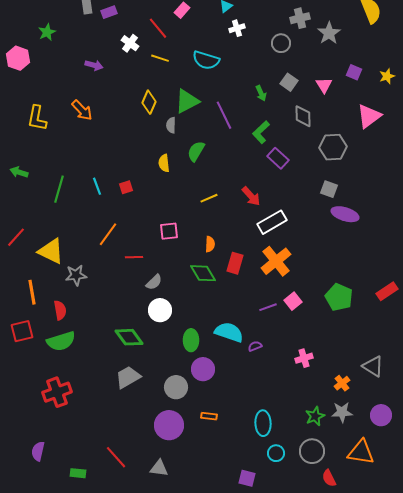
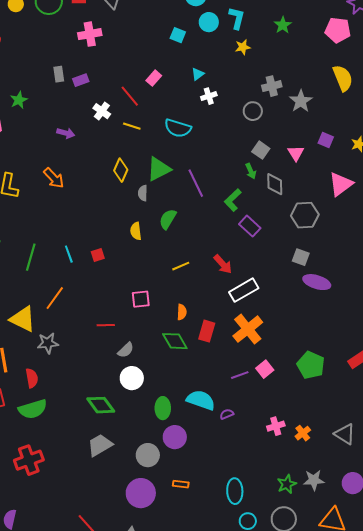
green arrow: (261, 93) -> (251, 171), moved
orange line: (108, 234) -> (55, 298), moved
orange cross: (342, 383) -> (303, 433), moved

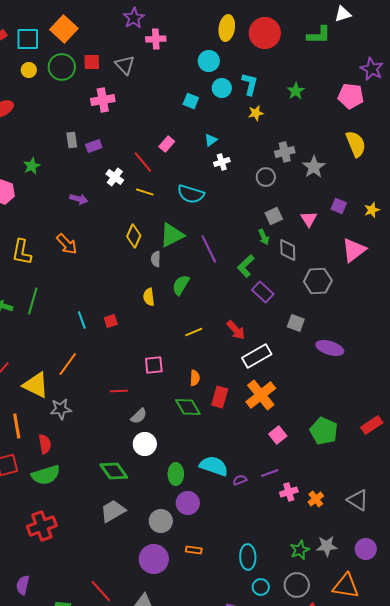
gray square: (261, 150) -> (274, 216), turned 30
green line: (31, 257) -> (33, 301), moved
gray square: (301, 257) -> (296, 323), moved
purple line: (240, 375) -> (270, 473), moved

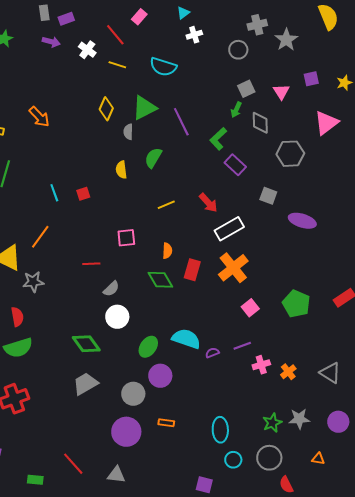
purple arrow: (79, 199) -> (51, 42), moved
purple square: (339, 206) -> (311, 79), turned -35
green arrow: (264, 237) -> (236, 110), turned 49
green ellipse: (176, 474) -> (148, 347), turned 35
orange triangle: (346, 586) -> (318, 459), size x0.5

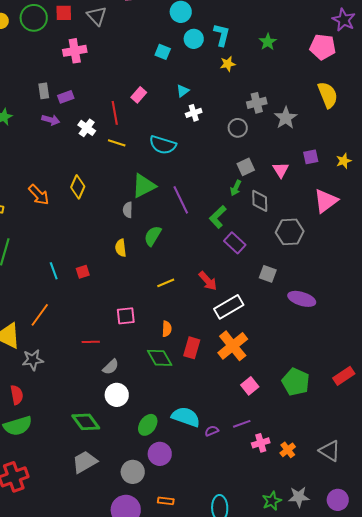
red line: (115, 35) -> (115, 113), turned 30
yellow diamond: (106, 109) -> (78, 187), moved

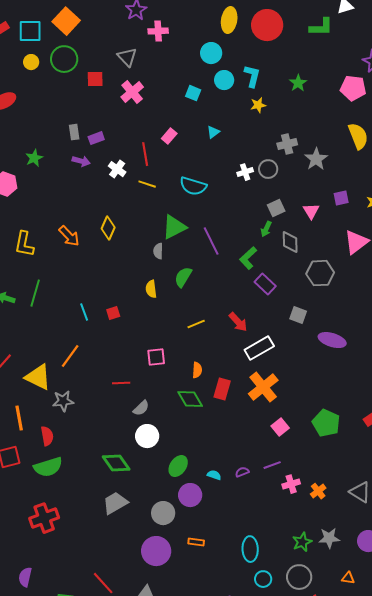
red square: (64, 13) -> (95, 79), moved
pink cross: (75, 51) -> (132, 92), moved, turned -30
white cross: (194, 113) -> (245, 172), moved
cyan semicircle: (186, 417) -> (214, 475), moved, size x0.5

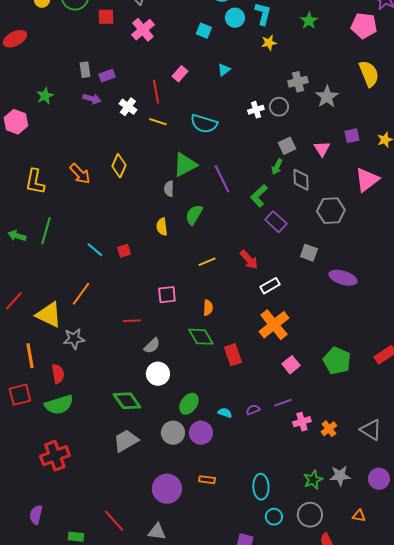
cyan line: (84, 312) -> (95, 250), turned -30
white rectangle: (259, 348) -> (270, 286), size x0.7
red rectangle: (222, 389) -> (233, 355), moved, turned -35
gray circle: (163, 513) -> (173, 433), moved

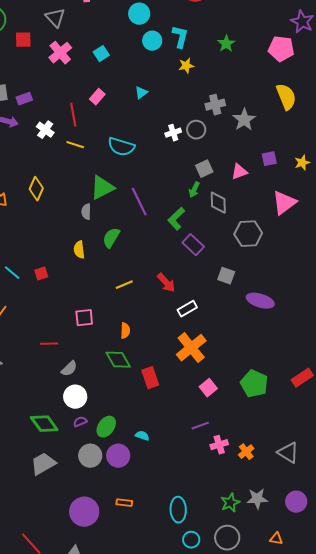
cyan square: (204, 31) -> (101, 54), moved, turned 35
pink triangle: (322, 149) -> (239, 172), turned 42
purple semicircle: (253, 410) -> (80, 422), moved

